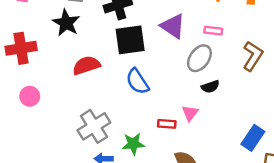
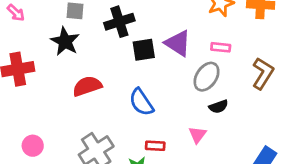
black square: (130, 40) -> (144, 50), moved, size x0.7
pink circle: (30, 96) -> (33, 146), moved
red rectangle: (167, 124) -> (155, 146), moved

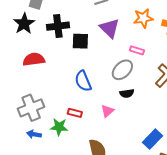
black cross: (119, 22) -> (58, 26), moved
purple triangle: (178, 43) -> (109, 28), moved
blue semicircle: (141, 102) -> (83, 81), moved

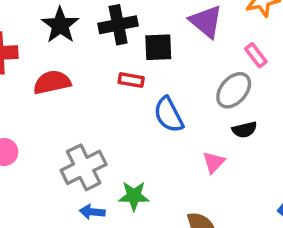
pink rectangle: (137, 50) -> (256, 55), turned 40
red semicircle: (34, 59) -> (52, 82), moved
red rectangle: (75, 113) -> (131, 80), moved

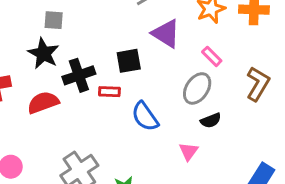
black cross: (118, 25) -> (79, 75), moved

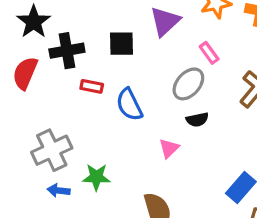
purple triangle: (166, 34) -> (165, 21), turned 36
red rectangle: (109, 92) -> (92, 86), moved
red semicircle: (43, 102) -> (25, 73), turned -56

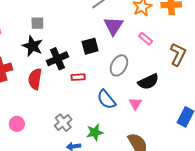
gray ellipse: (188, 84) -> (119, 65), moved
blue semicircle: (129, 105) -> (106, 99), moved
black semicircle: (197, 120) -> (148, 82), size x1.5
gray cross: (52, 150) -> (63, 123), size x0.7

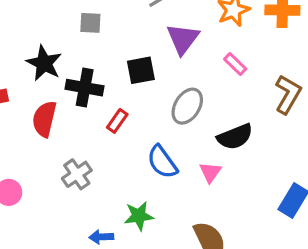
gray square: (37, 23) -> (90, 23), moved
black cross: (57, 59) -> (85, 88), turned 30
red rectangle: (78, 77) -> (117, 121), turned -56
gray cross: (63, 123) -> (77, 174), moved

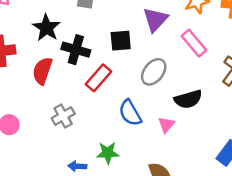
pink rectangle: (235, 64) -> (194, 43), size x1.5
red rectangle: (117, 121) -> (98, 78), size x1.5

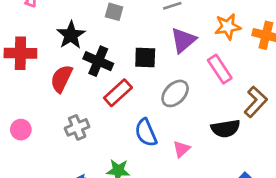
black semicircle: (188, 99) -> (226, 129), moved

